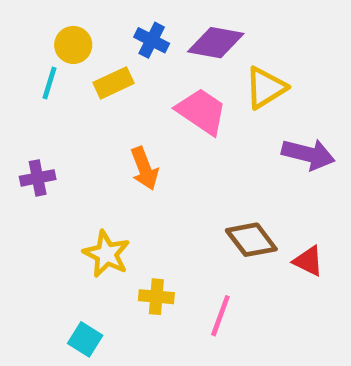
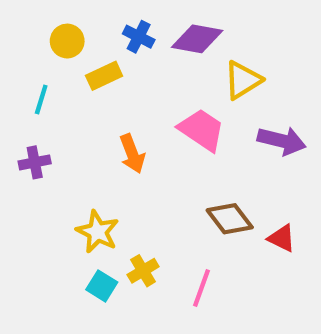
cyan line: (49, 83) -> (41, 100), moved
pink trapezoid: (201, 111) -> (202, 130), moved
yellow cross: (156, 297) -> (143, 271), turned -36
cyan square: (85, 339) -> (102, 286), moved

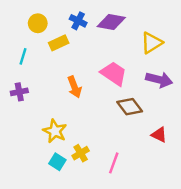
yellow triangle: (243, 80) -> (152, 43), moved
brown diamond: (230, 219) -> (130, 107), moved

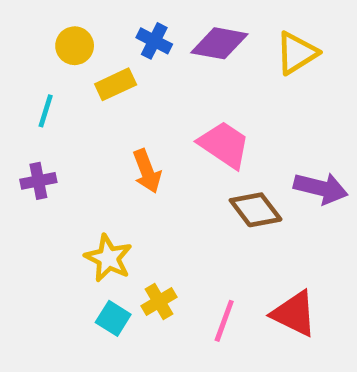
yellow triangle: (152, 43) -> (297, 53), moved
purple arrow: (159, 80) -> (321, 188), moved
red triangle: (159, 135) -> (294, 314), moved, size x1.5

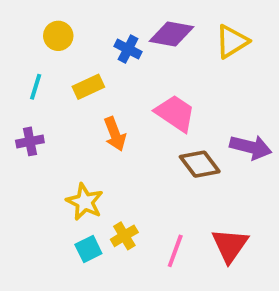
blue cross: (154, 41) -> (128, 49), moved
yellow rectangle: (116, 84) -> (88, 87), moved
red triangle: (294, 314) -> (230, 245), turned 39
cyan square: (113, 318) -> (88, 249), turned 32

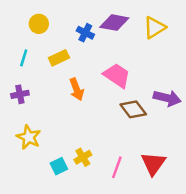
yellow star: (85, 202) -> (29, 137), moved

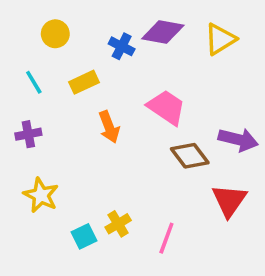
cyan line: (24, 58) -> (34, 82), turned -48
red triangle: (153, 164) -> (229, 201), moved

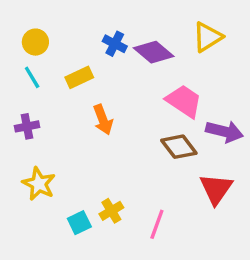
purple diamond: (163, 32) -> (154, 52), moved, turned 30
yellow circle: (55, 34) -> (35, 42), moved
pink trapezoid: (166, 107) -> (184, 101), moved

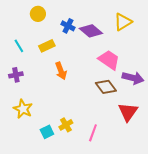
yellow circle: (35, 42) -> (38, 14), moved

